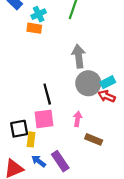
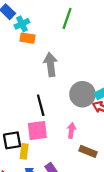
cyan cross: (39, 14) -> (22, 24), moved
gray arrow: (79, 56) -> (51, 65), moved

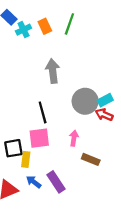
orange rectangle: (27, 38) -> (45, 26), moved, turned 56

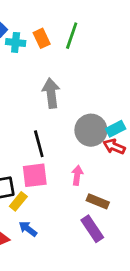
cyan cross: (24, 30) -> (16, 42), turned 32
yellow rectangle: (26, 159) -> (18, 201), turned 32
purple rectangle: (56, 182) -> (92, 229), moved

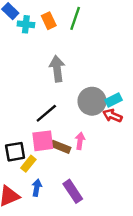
black line: (39, 144) -> (46, 113), turned 65
brown rectangle: (98, 201) -> (61, 147), moved
blue arrow: (28, 229) -> (37, 188), turned 63
purple rectangle: (92, 229) -> (73, 191), moved

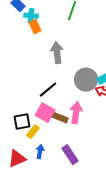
orange rectangle: (49, 21) -> (35, 27), moved
pink square: (43, 141) -> (45, 113), turned 36
pink arrow: (80, 141) -> (76, 113), size x1.5

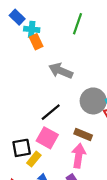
gray arrow: (57, 53) -> (61, 71), turned -60
pink arrow: (76, 113) -> (79, 156), moved
brown rectangle: (60, 118) -> (83, 135), moved

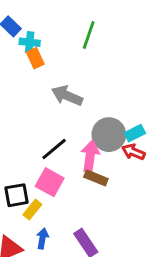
pink arrow: (79, 156) -> (90, 156), moved

